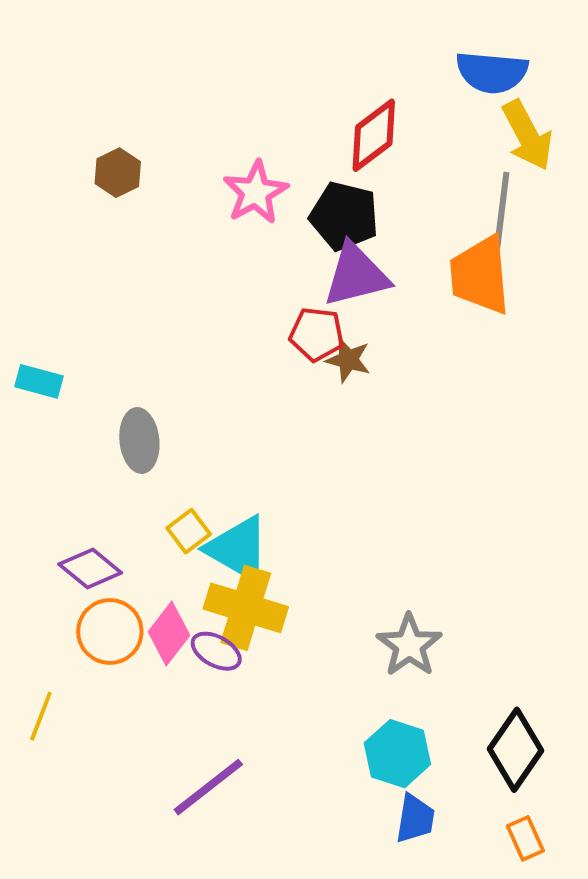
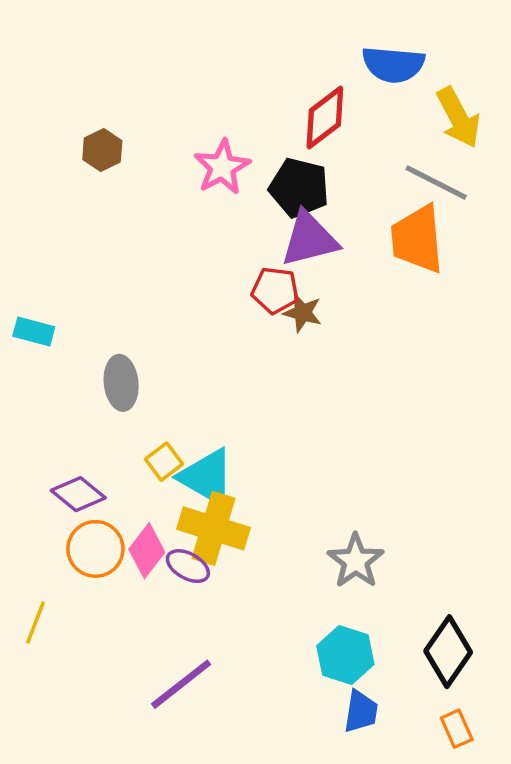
blue semicircle: (492, 72) -> (393, 64), moved
gray line: (502, 210) -> (436, 183), turned -70

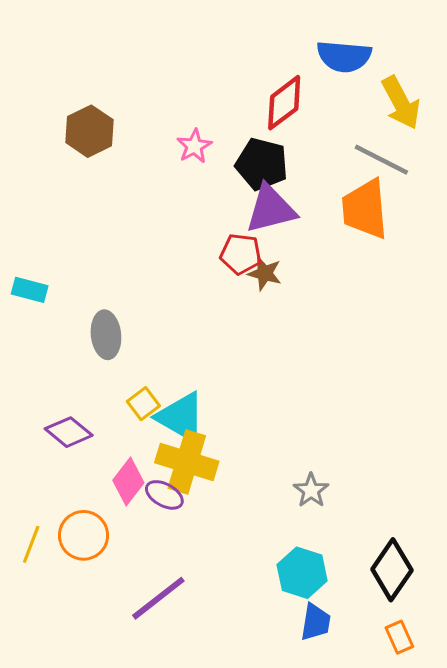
brown hexagon: (102, 150) -> (90, 131), size x1.4
pink star: (222, 167) -> (194, 146), size x0.7
orange circle: (95, 549) -> (84, 535), moved
gray star: (356, 561) -> (311, 490), size x0.7

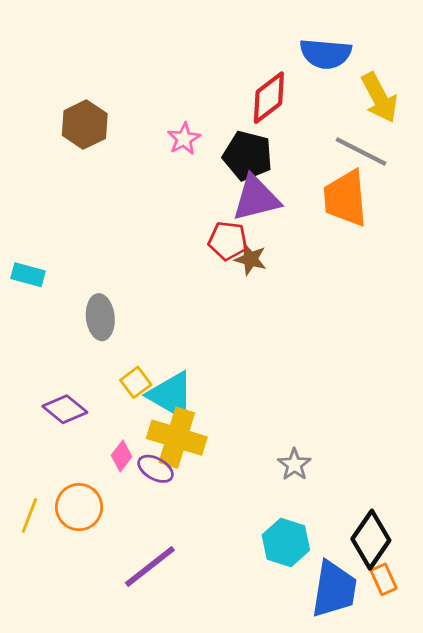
pink diamond: (128, 481) -> (122, 456), size x0.7
blue trapezoid: (316, 622) -> (334, 589), moved, size x1.6
orange rectangle: (399, 637) -> (384, 579), moved

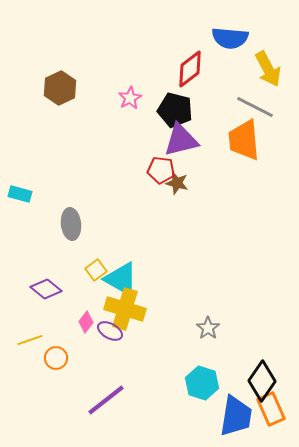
orange circle: (79, 507) -> (56, 358), size x0.7
yellow line: (29, 516) -> (30, 340), moved, turned 50
orange rectangle: (384, 579) -> (271, 409), size x1.5

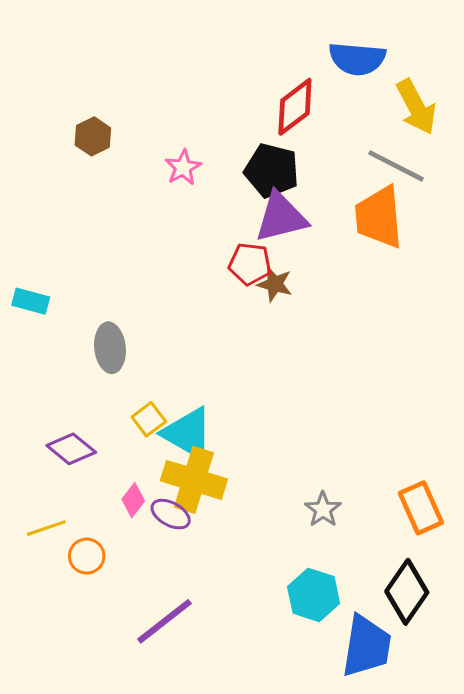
brown hexagon: (60, 88) -> (93, 136), size x0.7
pink star: (130, 98) -> (183, 167), moved
orange rectangle: (271, 409) -> (421, 508), moved

